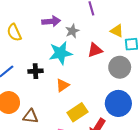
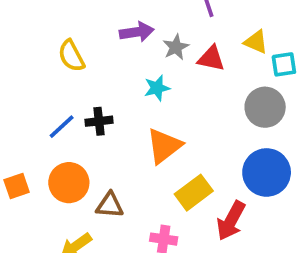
red triangle: (95, 50) -> (211, 58), moved, turned 35
cyan star: (60, 53) -> (157, 88), size x0.6
black cross: (35, 71) -> (99, 121), moved
orange triangle: (63, 85) -> (164, 146), size x1.5

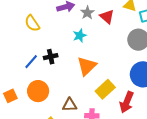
red triangle: (211, 58) -> (107, 17), turned 35
brown triangle: (110, 205) -> (70, 105), moved

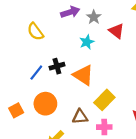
red triangle: (107, 17) -> (117, 31), moved
orange triangle: (87, 66) -> (83, 75), moved, turned -40
yellow rectangle: (105, 89) -> (104, 100), moved

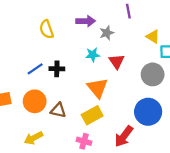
red triangle: (117, 31) -> (117, 61), moved
orange triangle: (83, 75) -> (97, 88), moved
brown triangle: (80, 117) -> (58, 110), moved

